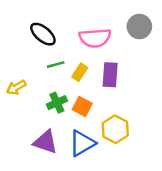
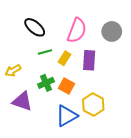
gray circle: (139, 26) -> (112, 31), moved
pink semicircle: (95, 38) -> (77, 30), turned -65
purple triangle: (45, 142) -> (22, 101), moved

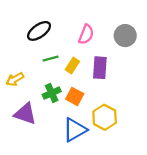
black ellipse: (35, 27) -> (39, 31), turned -75
pink semicircle: (77, 30) -> (86, 34), size x0.7

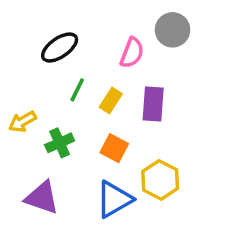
gray circle: (125, 36) -> (173, 30), moved
green line: (51, 59) -> (77, 90), turned -49
green cross: (52, 93) -> (60, 143), moved
purple triangle: (25, 114) -> (42, 198), moved

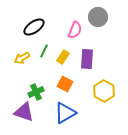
yellow arrow: (22, 122) -> (22, 58), moved
green cross: (60, 143) -> (36, 92), moved
yellow hexagon: (160, 180) -> (104, 91), moved

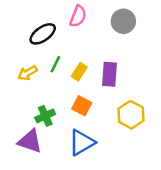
pink semicircle: (75, 30) -> (78, 16), moved

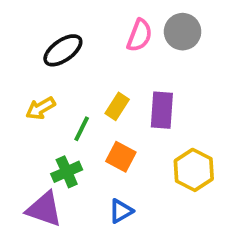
pink semicircle: (78, 16) -> (140, 35), moved
green line: (55, 64) -> (82, 129), moved
blue triangle: (82, 142) -> (121, 211), size x0.6

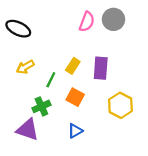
black ellipse: (63, 50) -> (18, 29), moved, turned 60

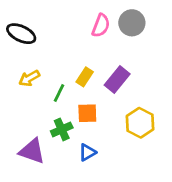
purple rectangle: (101, 68) -> (117, 80), turned 35
orange square: (75, 97) -> (87, 113), turned -30
green cross: (41, 106) -> (62, 129), moved

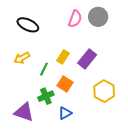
black ellipse: (21, 34) -> (28, 25), moved
orange square: (87, 113) -> (65, 84), turned 35

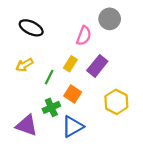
pink semicircle: (75, 19) -> (84, 36), moved
blue triangle: (65, 113) -> (73, 127), size x1.5

